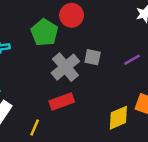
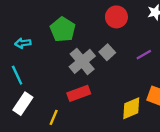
red circle: (72, 15) -> (116, 17), moved
gray square: (93, 57) -> (107, 52), turned 35

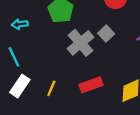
red rectangle: (79, 93) -> (91, 85), moved
yellow line: (54, 117) -> (51, 88), moved

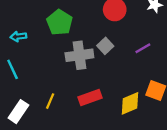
gray cross: (80, 43) -> (79, 55), turned 32
white rectangle: (20, 86) -> (18, 112), moved

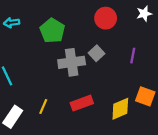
cyan arrow: (18, 36) -> (12, 23), moved
purple line: (143, 48) -> (133, 56), turned -49

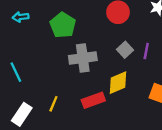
gray square: (97, 53) -> (125, 50), moved
yellow diamond: (120, 109) -> (118, 83), moved

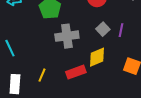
white rectangle: (22, 114) -> (15, 84), turned -30

